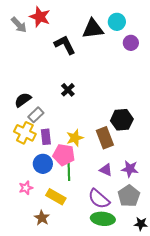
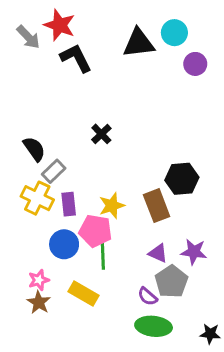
black L-shape: (65, 45) -> (76, 58), moved
black semicircle: (23, 100) -> (34, 149), turned 90
gray pentagon: (129, 196) -> (171, 282), moved
purple semicircle: (99, 199) -> (148, 296), size x0.6
brown star: (42, 218) -> (39, 302), moved

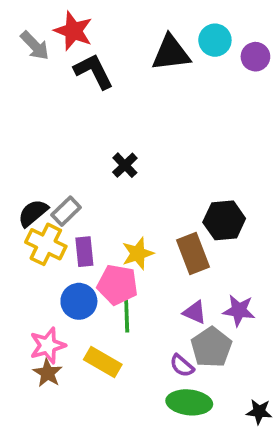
purple circle: (195, 64) -> (255, 57), moved
black semicircle: (34, 149) -> (33, 213), moved, turned -95
pink star: (39, 280) -> (48, 345), size x1.4

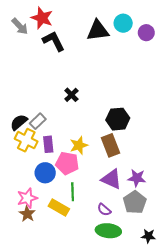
black hexagon: (224, 220) -> (118, 119), moved
purple triangle: (195, 312) -> (112, 179), size x1.5
green line: (127, 316) -> (73, 192), moved
gray pentagon: (211, 347) -> (135, 202), moved

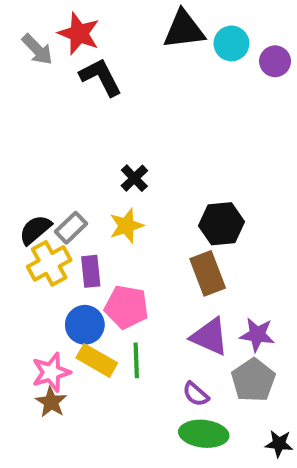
black triangle: (98, 31) -> (184, 30), moved
yellow cross: (26, 140) -> (49, 263), turned 35
yellow star: (79, 145) -> (126, 226), moved
yellow rectangle: (59, 208) -> (97, 360), moved

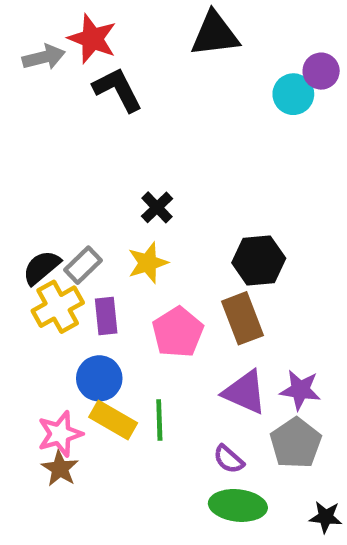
cyan circle: (231, 43) -> (293, 94), moved
gray arrow: (37, 49) -> (44, 57), turned -60
pink pentagon: (126, 307) -> (178, 332), moved, turned 30

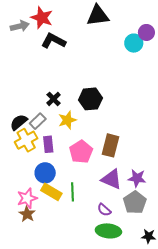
black L-shape: (118, 90) -> (54, 41), turned -35
black cross: (157, 207) -> (54, 99), moved
black hexagon: (259, 261) -> (90, 99), moved
brown rectangle: (242, 318) -> (111, 145), turned 35

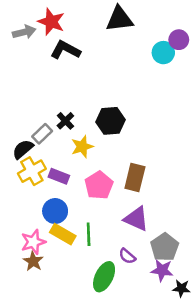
gray rectangle: (38, 121) -> (42, 134), moved
purple rectangle: (48, 144) -> (59, 176), turned -63
purple star: (137, 178) -> (162, 270), moved
green ellipse: (108, 231) -> (104, 277), moved, turned -70

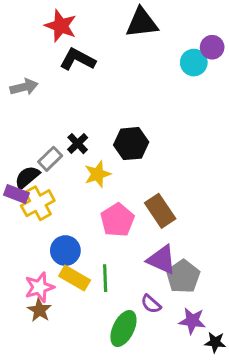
gray arrow: (24, 32) -> (24, 87), moved
purple rectangle: (59, 176) -> (16, 194), moved
brown rectangle: (135, 178) -> (160, 211), turned -48
gray pentagon: (165, 247) -> (183, 277), moved

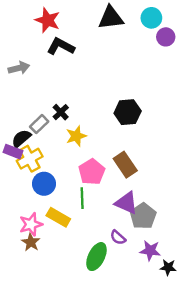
cyan circle: (194, 63) -> (151, 18), moved
black hexagon: (131, 144) -> (128, 112), moved
blue circle: (65, 251) -> (44, 184), moved
green line: (105, 278) -> (82, 198), moved

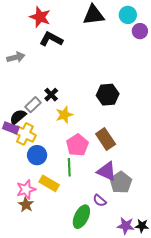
yellow cross: (30, 159) -> (25, 134), turned -35
purple star: (150, 251) -> (126, 226), moved

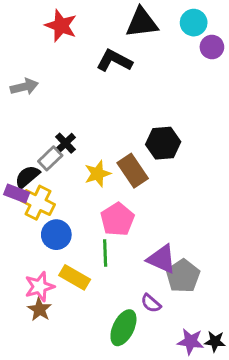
black L-shape: (51, 39) -> (114, 61), moved
black cross: (51, 95) -> (65, 143), moved
brown rectangle: (106, 139) -> (133, 171), moved

